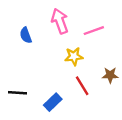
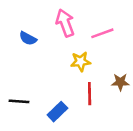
blue semicircle: (26, 35) -> (28, 38), turned -42
red line: (82, 86) -> (90, 94), turned 30

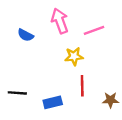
brown star: (120, 82) -> (111, 100), moved
blue rectangle: (57, 112) -> (53, 102), turned 30

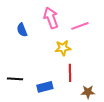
blue semicircle: (26, 35) -> (22, 30), turned 40
brown star: (111, 100) -> (88, 92), moved

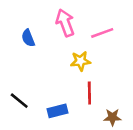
black line: (15, 79) -> (19, 101), turned 35

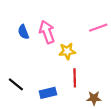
pink arrow: (65, 23) -> (47, 32), moved
pink line: (102, 33) -> (98, 28), moved

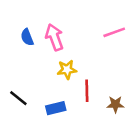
yellow star: (67, 51) -> (67, 70), moved
brown star: (94, 98) -> (115, 104), moved

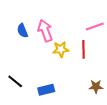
yellow star: (67, 70) -> (61, 49), moved
red line: (87, 91) -> (83, 49), moved

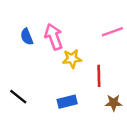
red line: (83, 49) -> (99, 76), moved
blue rectangle: (46, 90) -> (67, 102), moved

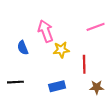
blue semicircle: (27, 37) -> (23, 48), moved
black line: (18, 97) -> (15, 82), turned -42

